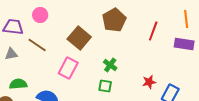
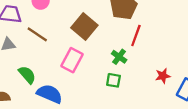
red line: (153, 31) -> (136, 35), moved
green semicircle: (18, 84) -> (27, 75), moved, turned 54

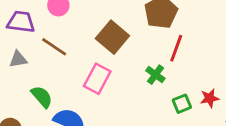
green square: (113, 80) -> (182, 104), moved, turned -32

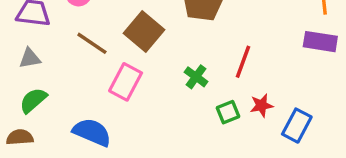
brown line: (54, 47) -> (92, 43), moved
red line: (176, 48) -> (243, 62), moved
green semicircle: (42, 97) -> (33, 100), moved, turned -90

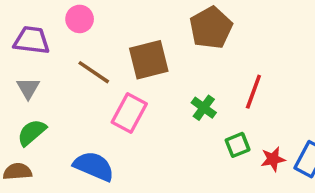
brown square: (144, 32) -> (149, 60), turned 36
gray triangle: (30, 58) -> (28, 88), turned -50
red star: (262, 105) -> (273, 159), moved

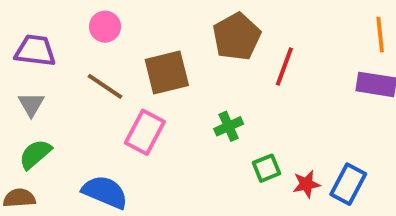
pink circle: (80, 19) -> (105, 27), moved
red line: (253, 92) -> (284, 66), moved
green cross: (204, 108) -> (229, 126), turned 30

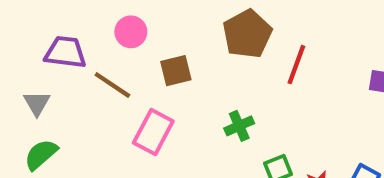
pink circle: (105, 27) -> (131, 32), moved
purple trapezoid: (35, 51) -> (65, 52), moved
brown square: (167, 72) -> (176, 71), size x0.7

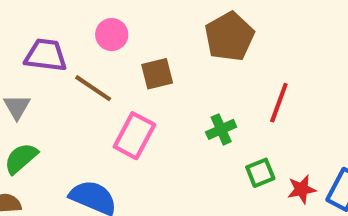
red line: (296, 65) -> (279, 103), moved

